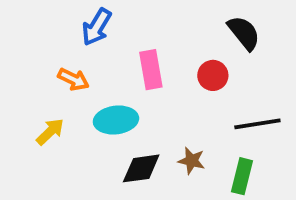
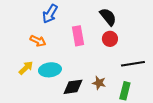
black semicircle: (244, 33) -> (108, 17), moved
cyan ellipse: (116, 120) -> (50, 70), moved

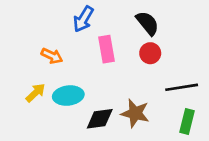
blue arrow: (50, 14) -> (83, 19), moved
brown star: (99, 83) -> (135, 113), size x1.5
green rectangle: (125, 91) -> (187, 121), moved

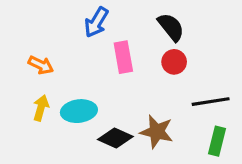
orange arrow: (52, 56) -> (41, 65), moved
yellow arrow: (36, 93) -> (41, 108), turned -30
black diamond: (100, 119) -> (115, 138), turned 32

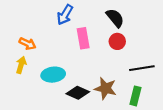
yellow arrow: (41, 108) -> (21, 65), moved
green rectangle: (217, 141) -> (135, 96), moved

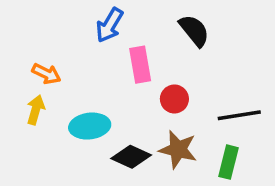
red circle: (117, 41) -> (174, 99), moved

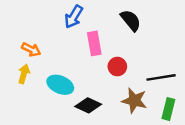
cyan ellipse: (90, 126) -> (60, 85), turned 30
brown star: (178, 149) -> (134, 101), moved
green rectangle: (228, 162) -> (168, 109), moved

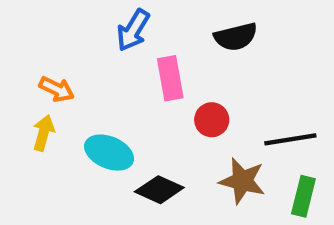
black semicircle: (131, 20) -> (236, 37), turned 115

